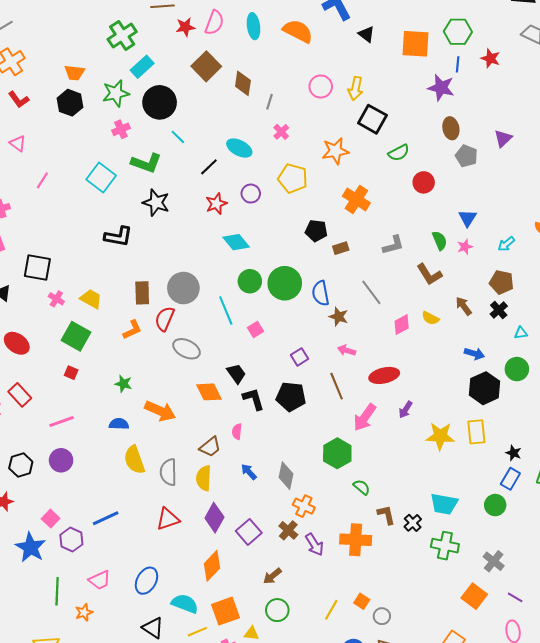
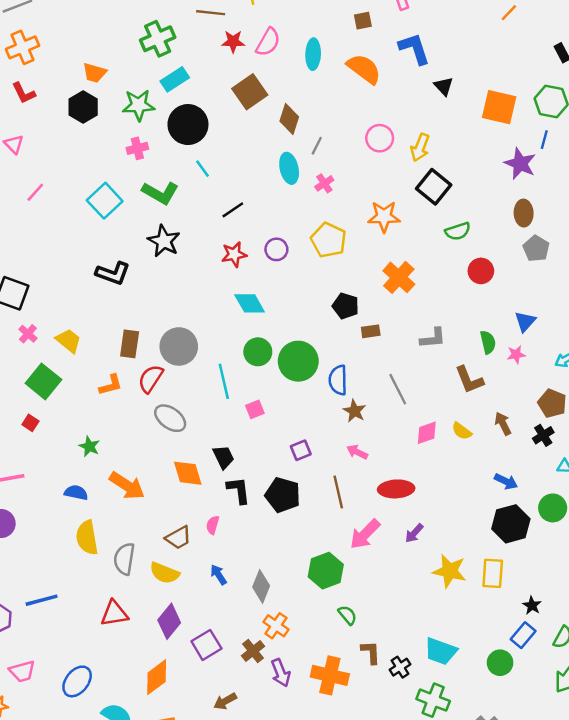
cyan ellipse: (239, 148) -> (289, 168), moved, turned 40
yellow semicircle: (204, 478) -> (164, 573), turned -80

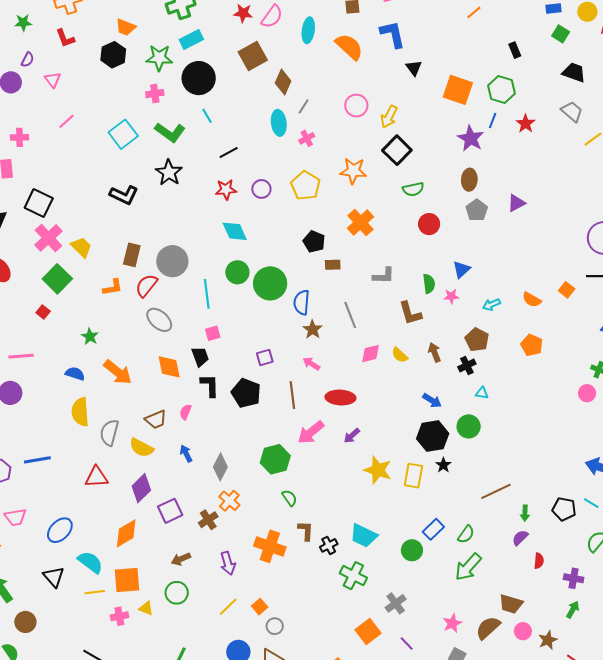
pink cross: (28, 334) -> (48, 238), size x1.8
pink square: (255, 409) -> (213, 333), moved
black star: (532, 605) -> (443, 465), moved
purple arrow: (281, 673) -> (228, 563), moved

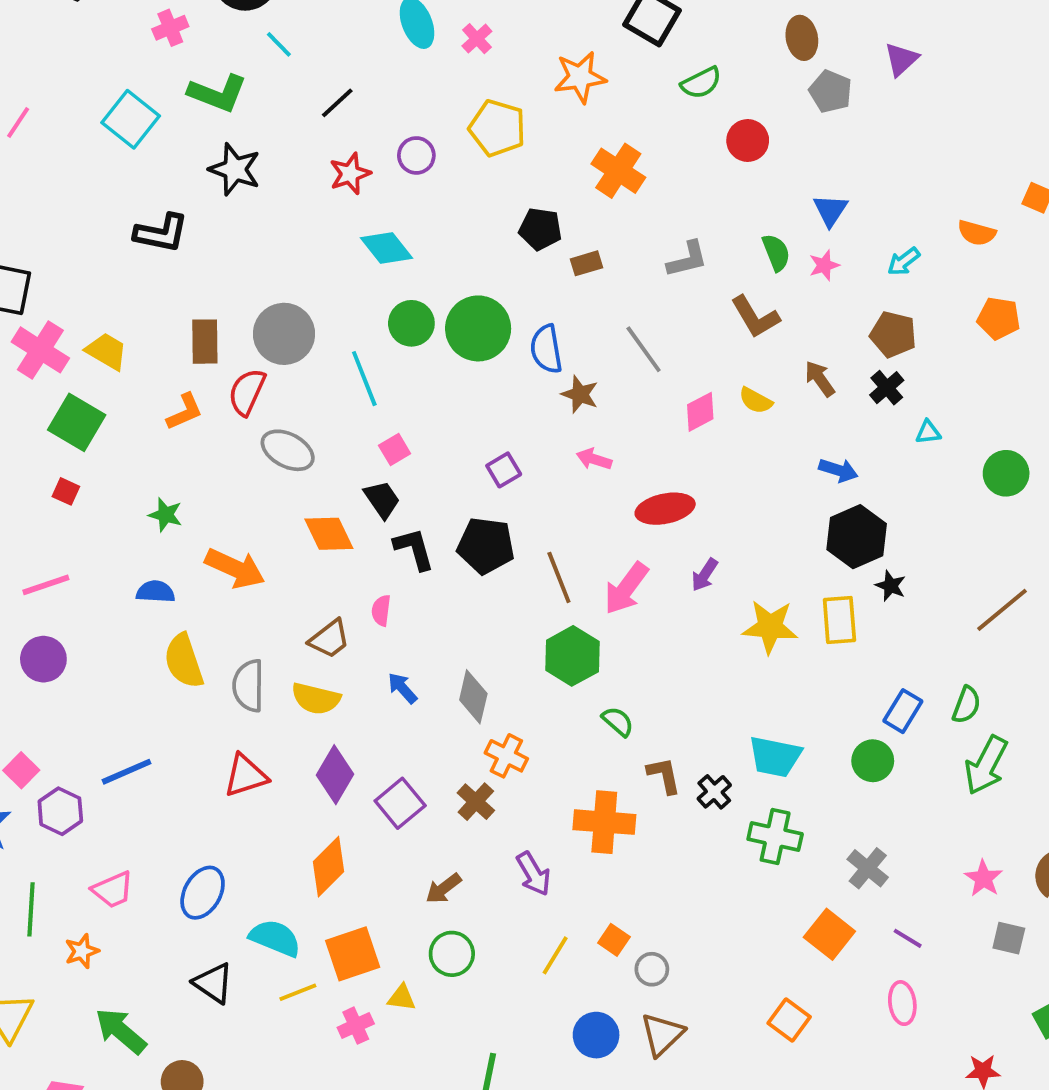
brown line: (292, 395) -> (559, 577), moved
green circle: (469, 426) -> (1006, 473), moved

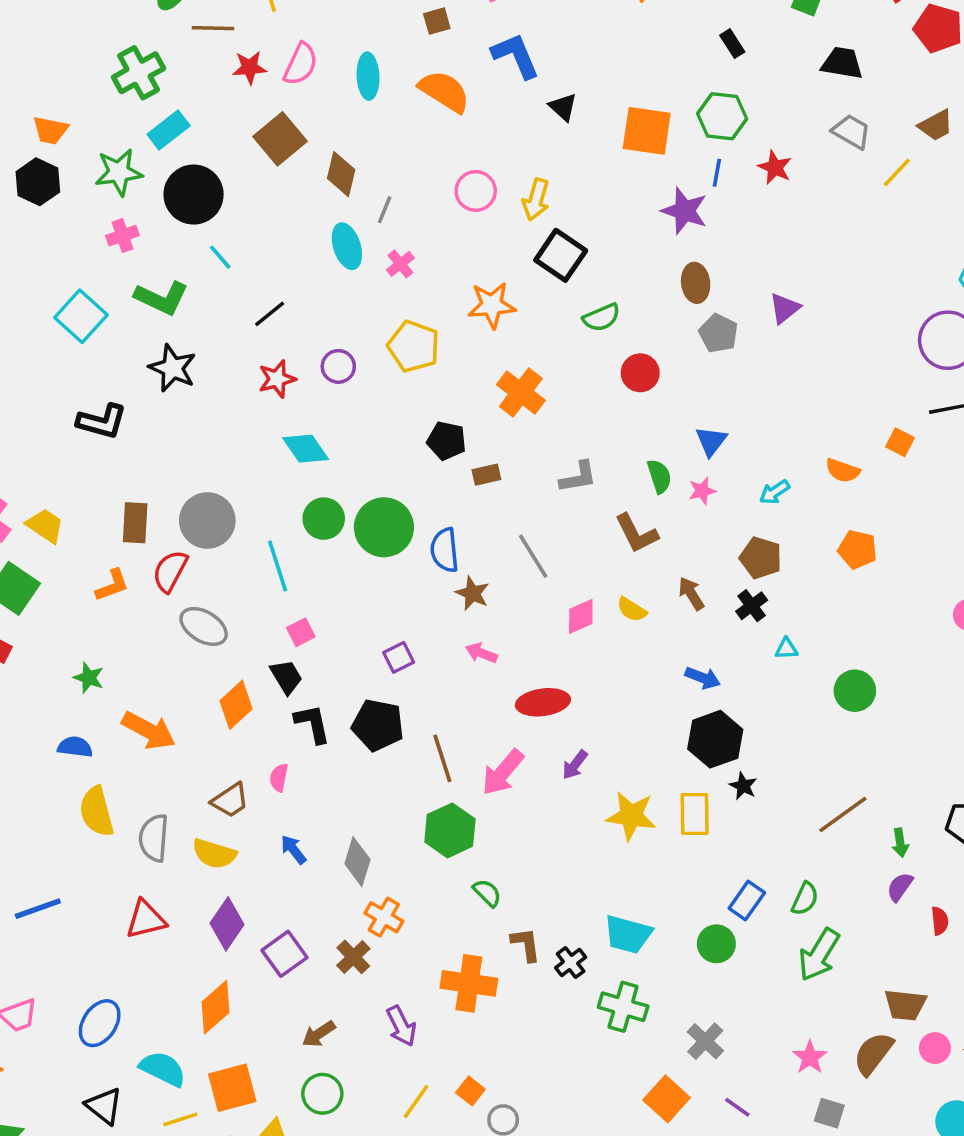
orange diamond: (329, 534) -> (236, 705), turned 69

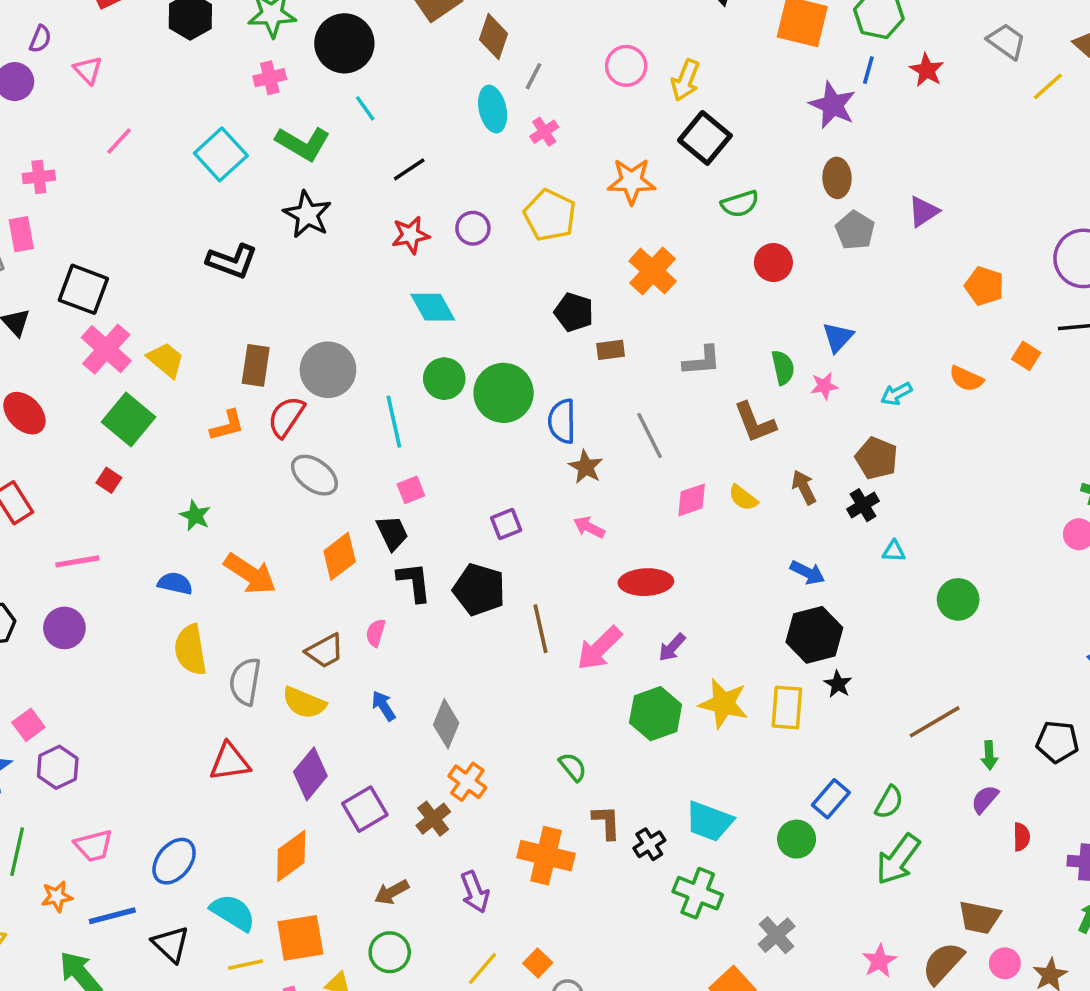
orange pentagon: (857, 549) -> (984, 286), moved
green hexagon: (450, 830) -> (656, 714), moved
blue line: (38, 909) -> (112, 916), moved

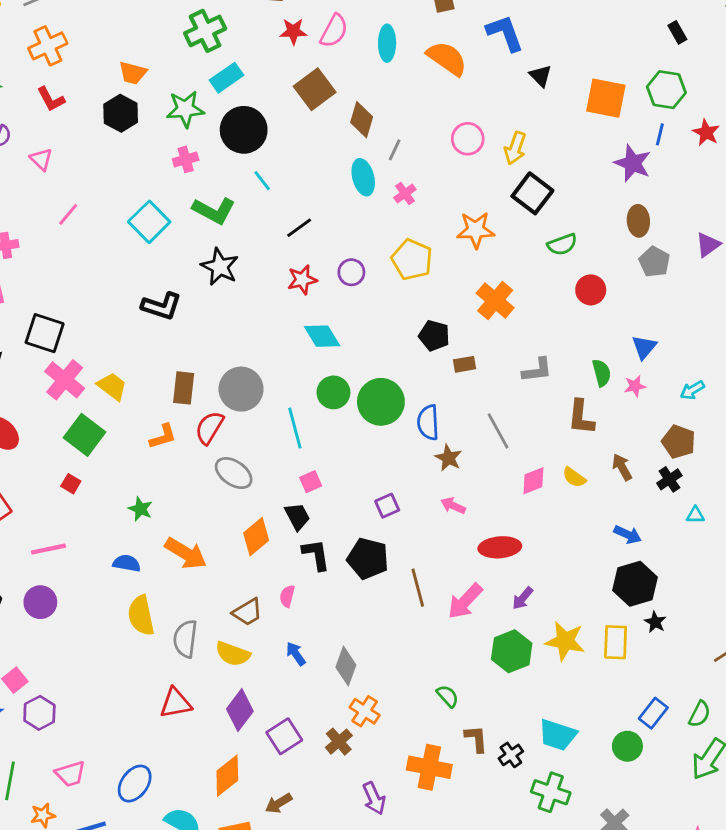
brown L-shape: (755, 422) -> (581, 417), turned 30
brown arrow: (392, 892) -> (279, 803), moved

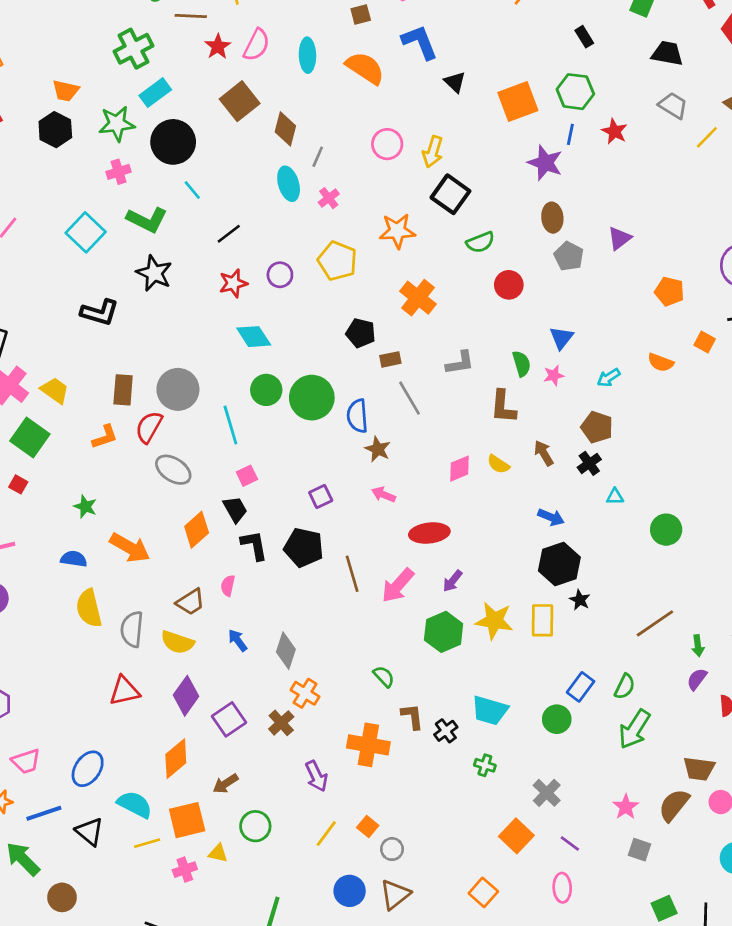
red star: (293, 31) -> (218, 47), turned -30
orange square: (606, 98) -> (518, 101), turned -30
gray line: (498, 431) -> (409, 398), moved
green cross: (551, 792) -> (485, 765), size x0.6

